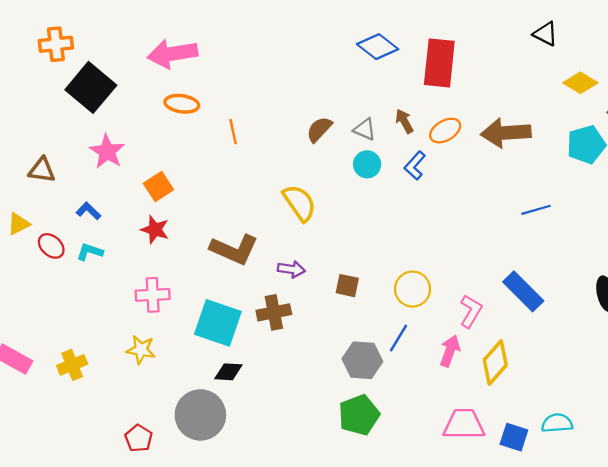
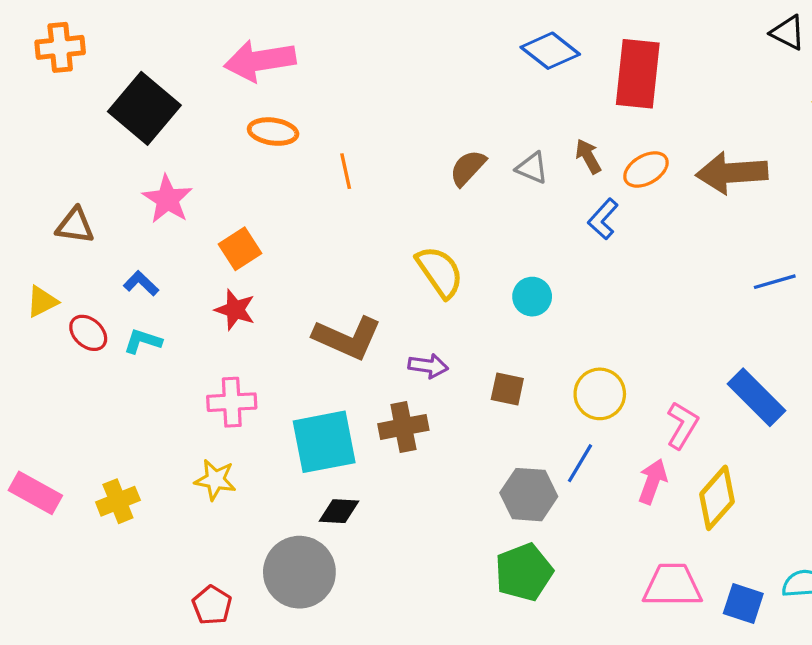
orange cross: (56, 44) -> (60, 47), moved
cyan circle: (367, 164) -> (532, 297), moved
cyan square: (218, 323) -> (324, 442), turned -30

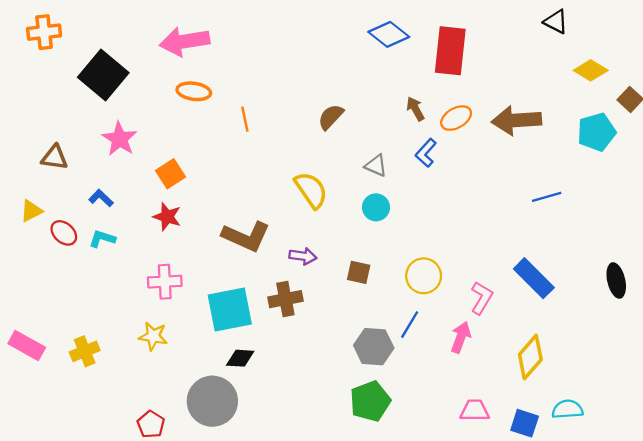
gray triangle: (532, 168) -> (376, 166), moved
yellow diamond: (717, 498) -> (530, 357), moved
pink trapezoid: (672, 585) -> (475, 410), size x0.7

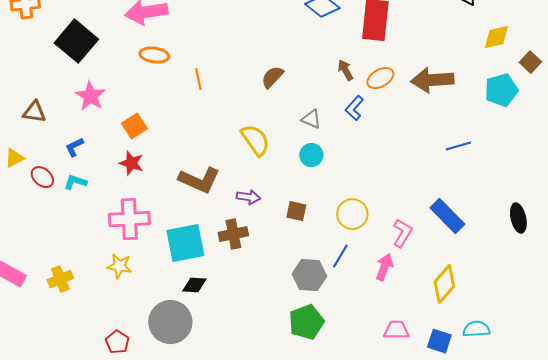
yellow diamond: (591, 70) -> (496, 37), turned -44
blue L-shape: (101, 198) -> (74, 147), turned -70
pink cross: (165, 282) -> (129, 219), size x1.4

